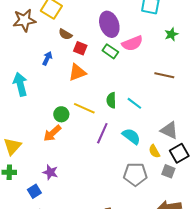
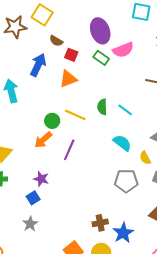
blue arrow: (47, 58) -> (38, 65), size x1.6
purple line: (102, 133) -> (69, 150), moved
blue square: (34, 191) -> (33, 198), moved

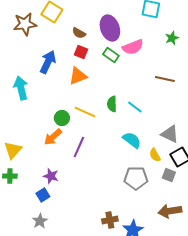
brown semicircle: (56, 41) -> (79, 33), moved

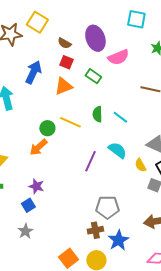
green rectangle: (111, 55) -> (93, 76), moved
purple line: (79, 147) -> (90, 161), moved
gray pentagon: (136, 178) -> (107, 207), moved

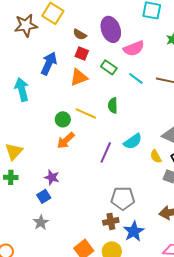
cyan line: (120, 117) -> (136, 78), moved
orange arrow: (38, 147) -> (66, 140), moved
cyan semicircle: (117, 150) -> (133, 141), turned 108

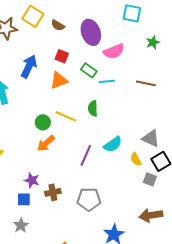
brown semicircle: (80, 34) -> (58, 25), moved
cyan line: (136, 78) -> (107, 81), moved, turned -42
blue square: (44, 196) -> (24, 199), turned 32
gray pentagon: (123, 198) -> (89, 199), moved
brown cross: (111, 221) -> (53, 192), moved

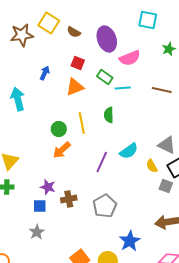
blue arrow: (29, 66) -> (45, 73), size x0.6
yellow line: (66, 116) -> (82, 123), turned 55
gray pentagon: (89, 199) -> (105, 206), turned -30

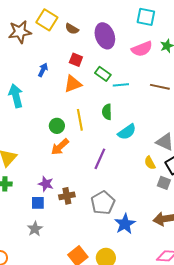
pink semicircle: (130, 58) -> (142, 49), moved
cyan semicircle: (129, 151) -> (127, 132), moved
blue star: (130, 241) -> (125, 224), moved

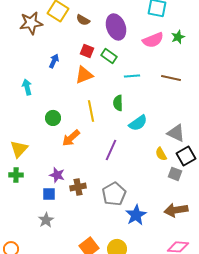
green rectangle: (103, 74) -> (109, 56), moved
cyan arrow: (16, 96) -> (27, 87), size x0.7
green circle: (57, 126) -> (53, 118), moved

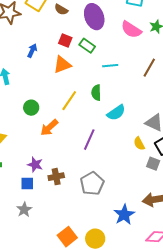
pink semicircle: (153, 40) -> (131, 30), turned 55
brown line: (171, 78) -> (149, 68), turned -72
yellow line: (91, 111) -> (69, 101), turned 45
blue star: (136, 215) -> (124, 215), moved

